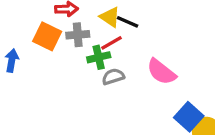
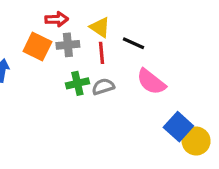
black line: (128, 22) -> (134, 43), moved
red line: (112, 43) -> (102, 53), turned -65
green cross: (99, 57) -> (77, 83), moved

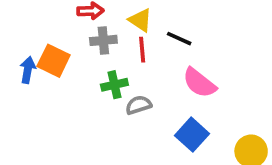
orange square: (37, 46) -> (54, 61), moved
gray semicircle: (103, 87) -> (138, 105), moved
blue square: (178, 127) -> (192, 135), moved

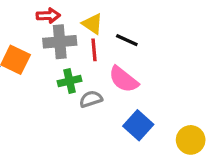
gray cross: (103, 40) -> (60, 42), size x1.4
pink semicircle: (199, 83) -> (124, 79), moved

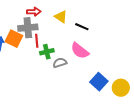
gray cross: (60, 42) -> (28, 28), moved
red line: (94, 50) -> (37, 41), moved
blue square: (138, 125) -> (99, 82), moved

